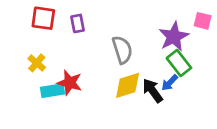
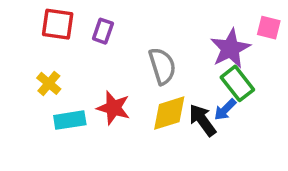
purple rectangle: (78, 23) -> (103, 31), turned 30
red star: (70, 83) -> (113, 108), moved

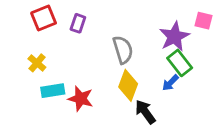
red square: (58, 24) -> (44, 18), turned -30
red star: (113, 108) -> (81, 99), moved
yellow diamond: (169, 113) -> (128, 85), turned -52
black arrow: (202, 120) -> (145, 112), moved

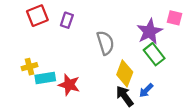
yellow cross: (37, 63) -> (29, 67), moved, turned 35
blue arrow: (170, 83) -> (146, 90), moved
yellow diamond: (128, 85) -> (125, 73), moved

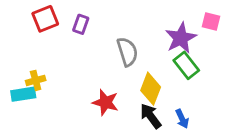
cyan rectangle: (45, 78) -> (23, 94), moved
red star: (69, 85) -> (105, 102), moved
blue arrow: (146, 90) -> (182, 119), moved, turned -70

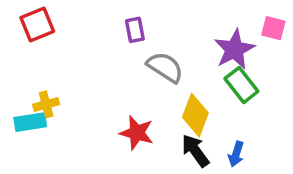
red square: (45, 19) -> (37, 25), moved
purple rectangle: (81, 24) -> (135, 30), moved, turned -30
gray semicircle: (127, 52) -> (165, 67), turned -40
blue arrow: (182, 119) -> (236, 154), turned 42

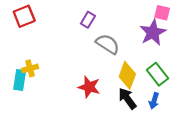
pink square: (273, 28) -> (162, 13), moved
purple rectangle: (135, 30) -> (88, 20), turned 42
green rectangle: (241, 85) -> (157, 74), moved
cyan rectangle: (30, 122) -> (20, 80), turned -72

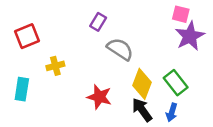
red square: (24, 16) -> (27, 36), moved
purple star: (153, 32) -> (190, 36), moved
yellow cross: (30, 68) -> (55, 66), moved

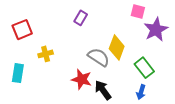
pink square: (181, 14) -> (138, 11), moved
gray semicircle: (120, 49) -> (99, 57), moved
yellow diamond: (142, 84) -> (117, 48), moved
black arrow: (142, 110) -> (103, 90), moved

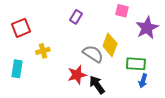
pink square: (138, 11) -> (122, 11), moved
green rectangle: (144, 68) -> (136, 64), turned -48
red star: (82, 79) -> (77, 75), turned -30
blue arrow: (141, 92) -> (143, 81), moved

